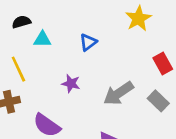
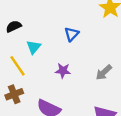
cyan triangle: (42, 39) -> (34, 47), moved, turned -42
gray arrow: (118, 93) -> (104, 72), size x0.7

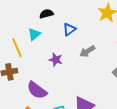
black semicircle: (14, 26) -> (46, 14), moved
gray arrow: (104, 72) -> (87, 51), moved

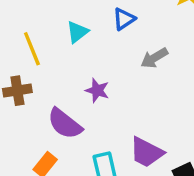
cyan triangle: (34, 34) -> (77, 32), moved
purple star: (56, 60) -> (97, 90), moved

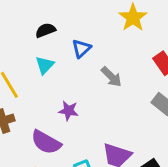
gray arrow: (154, 58) -> (111, 77), turned -95

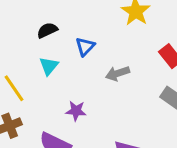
gray arrow: (111, 77) -> (118, 73), turned 120

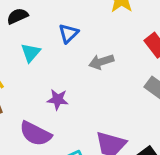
black semicircle: (47, 30) -> (17, 16), moved

